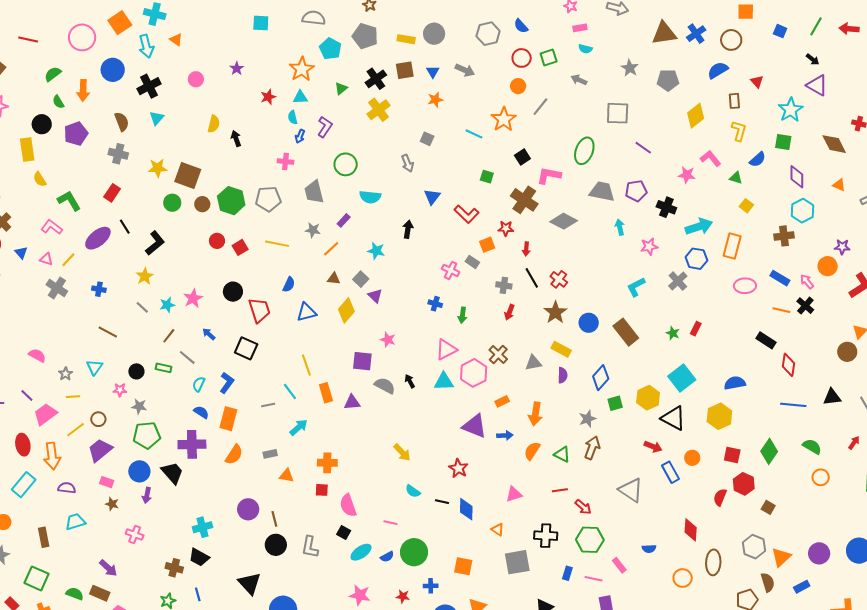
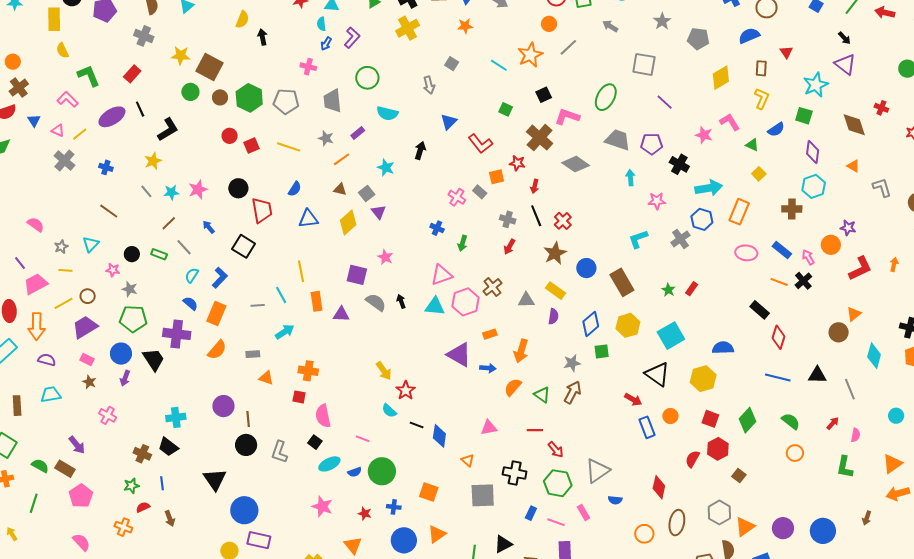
yellow hexagon: (648, 398) -> (628, 325), moved
red star: (458, 468) -> (406, 390), moved
gray triangle: (631, 490) -> (597, 471), moved, turned 44

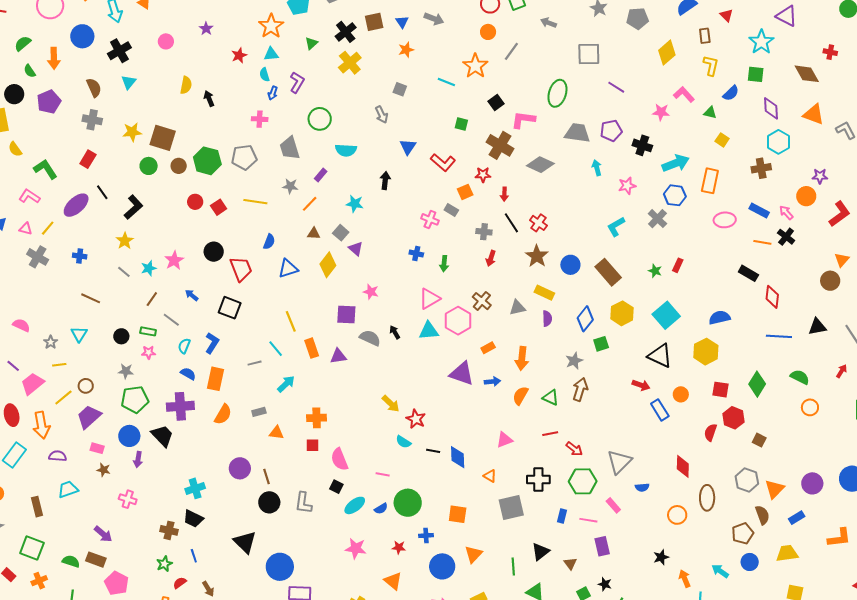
orange triangle: (853, 166) -> (814, 114), size x1.6
pink star: (113, 270) -> (149, 352), moved

